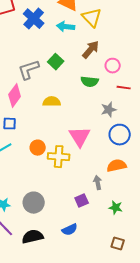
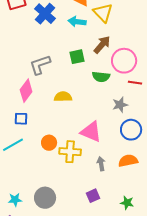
green square: (56, 62) -> (77, 57), moved, turned 35
pink circle: (113, 66) -> (124, 61), size x1.6
pink triangle: (80, 137) -> (91, 132), turned -35
gray arrow: (98, 183) -> (101, 164), moved

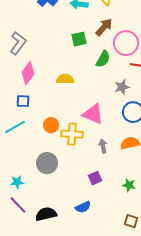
gray L-shape: (40, 65) -> (18, 43), moved, turned 145
green semicircle: (101, 77) -> (103, 59), turned -66
gray circle: (45, 198) -> (47, 163), moved

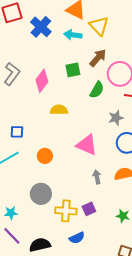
pink diamond: (28, 73) -> (42, 81), moved
yellow cross: (72, 134) -> (66, 211), moved

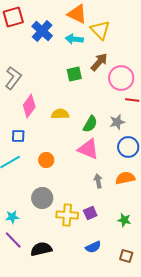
pink diamond: (42, 81) -> (29, 106), moved
green semicircle: (97, 90) -> (90, 124), moved
blue semicircle: (77, 238) -> (93, 247), moved

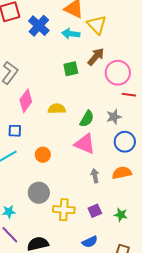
purple square: (90, 213) -> (95, 211), moved

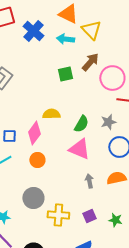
pink diamond: (26, 101) -> (34, 133), moved

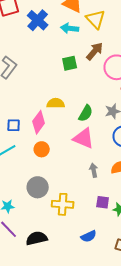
purple square: (89, 216) -> (103, 202), moved, turned 32

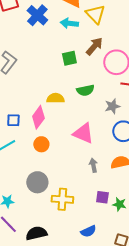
green semicircle: (86, 113) -> (85, 90), moved, turned 48

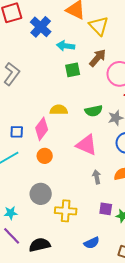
cyan arrow: (69, 23) -> (66, 46), moved
green semicircle: (85, 90) -> (94, 111), moved

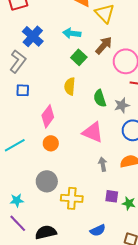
blue cross: (41, 27) -> (33, 36), moved
green square: (73, 70) -> (79, 57), turned -35
yellow semicircle: (59, 110) -> (70, 86), moved, turned -84
green semicircle: (94, 111) -> (100, 98), turned 84
blue square: (17, 132) -> (23, 90), moved

